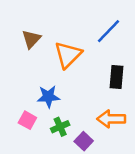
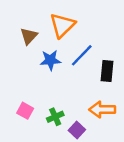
blue line: (109, 31) -> (82, 55), moved
orange triangle: (68, 55) -> (62, 25), moved
blue star: (48, 97) -> (50, 60), moved

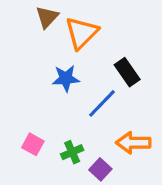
brown triangle: (29, 36) -> (47, 17), moved
blue line: (82, 55) -> (102, 103), moved
black rectangle: (107, 71) -> (127, 72), moved, turned -40

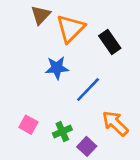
black rectangle: (127, 72) -> (110, 42), moved
orange arrow: (133, 143) -> (115, 123), turned 44

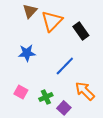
blue star: (57, 68) -> (27, 53), moved

